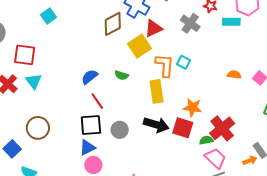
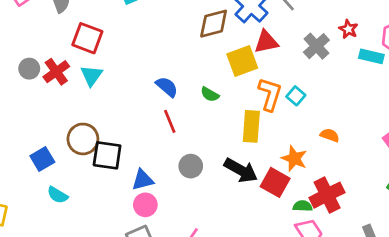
orange semicircle: (234, 75) -> (330, 135), moved
blue semicircle: (90, 77) -> (167, 87), turned 66
black square: (91, 125) -> (107, 155), moved

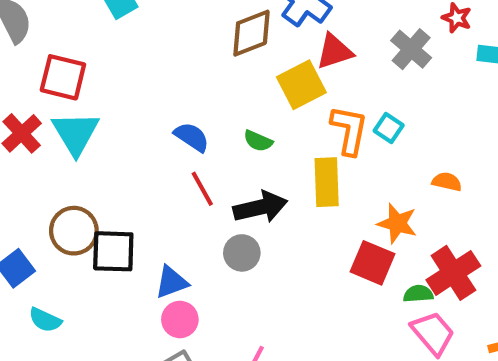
cyan triangle: (91, 76) -> (76, 133), size x1.4
black arrow: (241, 170) -> (260, 207), moved, turned -36

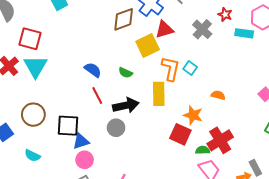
black square: (113, 251) -> (68, 126), moved
cyan semicircle: (45, 320) -> (32, 156), moved

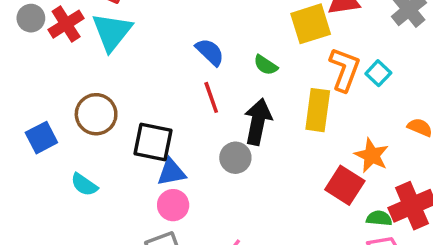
black arrow: (126, 105) -> (258, 122), turned -75

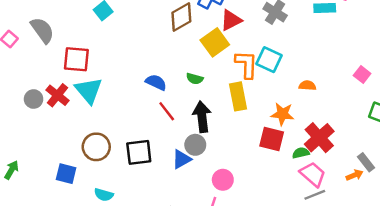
cyan square: (378, 73) -> (269, 60), size x1.5
blue square: (41, 138) -> (66, 174), turned -30
blue triangle: (171, 172) -> (182, 159), moved
pink circle: (173, 205) -> (223, 180), moved

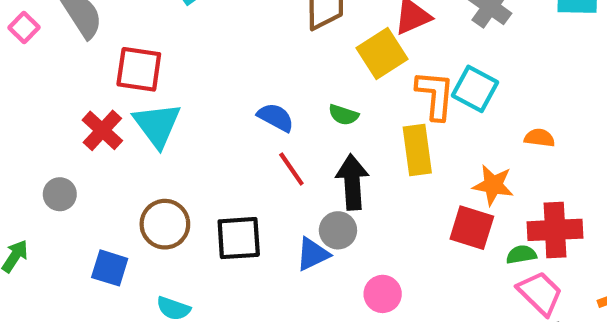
gray circle: (34, 99) -> (60, 194), moved
red cross: (319, 138) -> (555, 230), turned 36

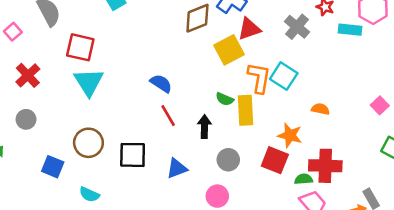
pink square: (24, 28) -> (13, 32), moved
green semicircle: (343, 115) -> (225, 99), moved
red cross: (102, 130) -> (28, 75), moved
black arrow: (352, 182) -> (204, 127), size x0.7
gray circle: (338, 230) -> (228, 160), moved

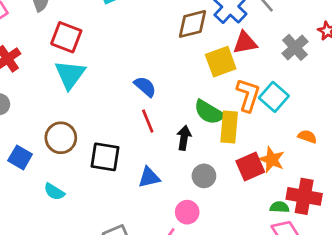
green semicircle: (225, 99) -> (209, 112), size x1.6
red square: (275, 160) -> (250, 167), moved, turned 36

